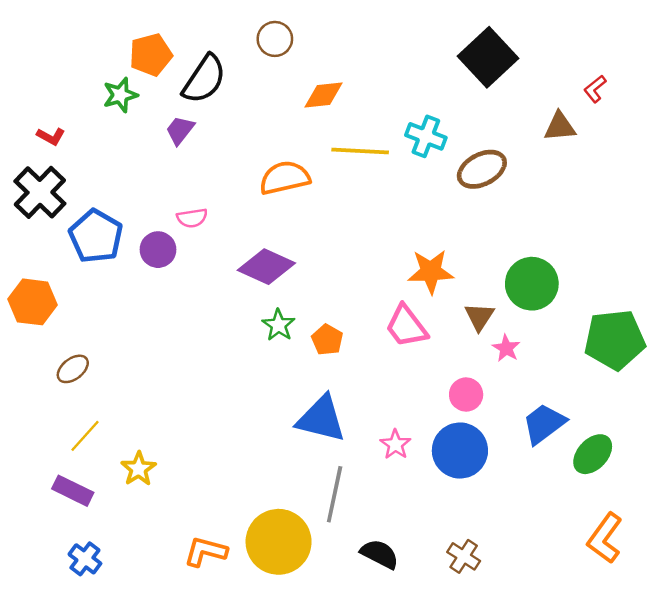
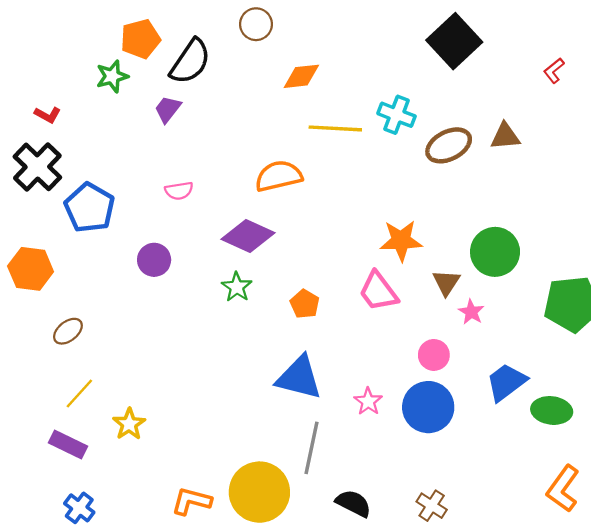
brown triangle: (560, 127) -> (505, 136), moved
orange semicircle: (285, 178) -> (279, 176), moved
purple circle: (158, 250) -> (154, 260), moved
green star: (279, 325) -> (237, 287), moved
green ellipse: (593, 454) -> (552, 410), turned 54

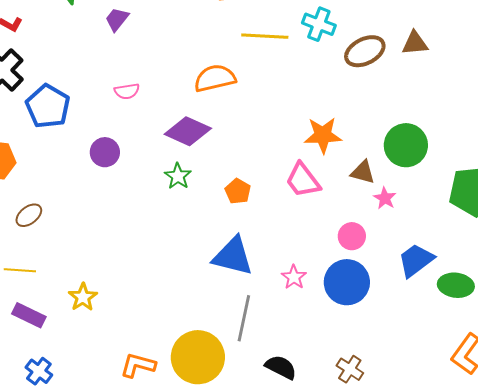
brown triangle: (446, 282) -> (363, 172), turned -48
yellow line: (79, 393) -> (20, 270), moved, turned 52

